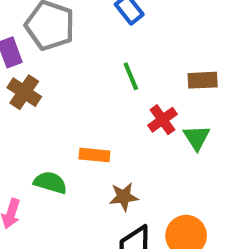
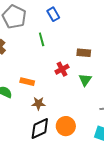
green line: (131, 76) -> (42, 39), moved
green triangle: (197, 138) -> (85, 80), moved

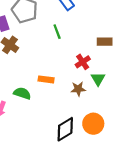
green triangle: (85, 80) -> (98, 79), moved
brown star: (38, 103) -> (78, 89), moved

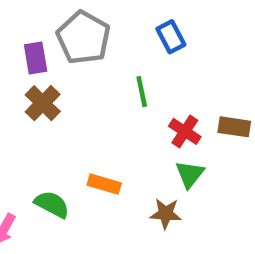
red cross: (83, 62) -> (185, 131), moved, turned -32
green triangle: (98, 79) -> (190, 174), moved

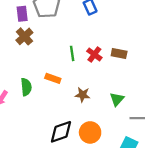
green line: (142, 92) -> (72, 53), moved
green triangle: (190, 174) -> (117, 99), moved
green semicircle: (52, 204) -> (26, 87), turned 54

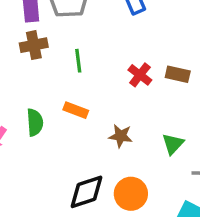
brown cross: (24, 36) -> (34, 45), turned 30
green line: (72, 53) -> (78, 61), moved

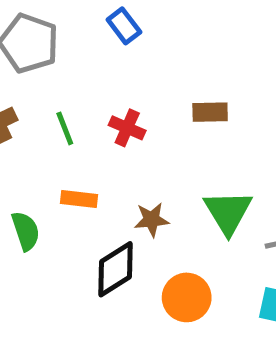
red cross: (140, 75) -> (127, 128), moved
green triangle: (173, 144) -> (228, 212), size x1.5
black diamond: (87, 192) -> (116, 269), moved

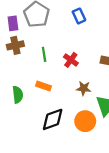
brown star: (152, 220) -> (84, 88), moved
orange circle: (187, 297) -> (85, 121), moved

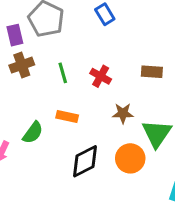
green semicircle: (18, 95) -> (33, 133), turned 49

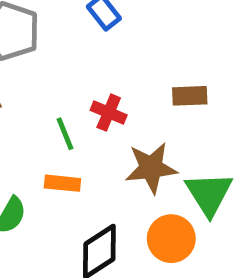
green line: (63, 73) -> (65, 134), moved
brown star: (123, 113) -> (151, 168), size x1.5

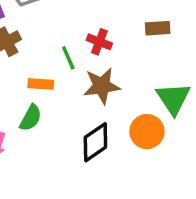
brown star: (151, 168) -> (102, 86), moved
orange rectangle: (62, 183) -> (41, 84), moved

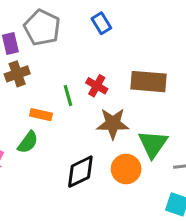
brown rectangle: (158, 28) -> (148, 82), size x1.6
brown star: (102, 86) -> (113, 124), moved

